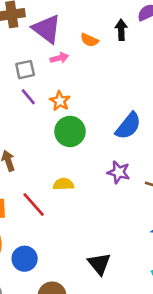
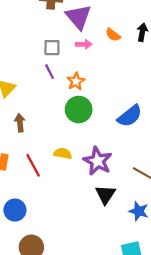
purple star: (119, 172) -> (98, 161), moved, size x1.4
black triangle: (99, 264) -> (105, 195), moved

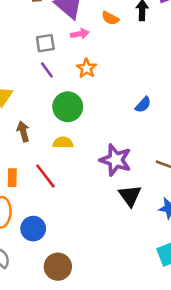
orange star: (76, 81) -> (86, 68), moved
green circle: (79, 110) -> (68, 107), moved
blue semicircle: (130, 116) -> (143, 105), size x0.6
yellow semicircle: (63, 153) -> (63, 143), moved

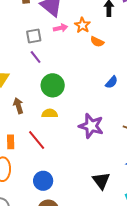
orange semicircle: (110, 18) -> (97, 42), moved
orange star: (86, 68) -> (82, 25), moved
black triangle: (130, 196) -> (101, 181), moved
blue circle: (33, 229) -> (43, 181), moved

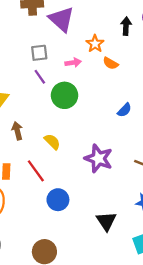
pink arrow: (61, 28) -> (73, 63), moved
green circle: (53, 85) -> (64, 95), moved
yellow semicircle: (50, 113) -> (52, 142), turned 42
blue circle: (43, 181) -> (58, 200), moved

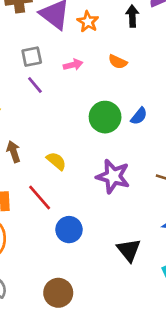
orange star: (95, 44) -> (88, 22), moved
green circle: (64, 95) -> (105, 117), moved

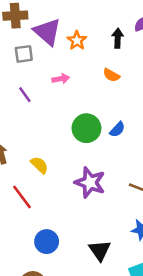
gray square: (32, 57) -> (24, 54), moved
orange semicircle: (118, 62) -> (111, 75), moved
blue circle: (69, 230) -> (47, 242), moved

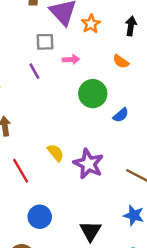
gray square: (24, 54) -> (45, 42), moved
green circle: (86, 128) -> (93, 94), moved
yellow semicircle: (39, 165) -> (56, 153), moved

